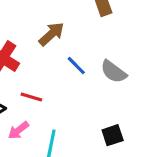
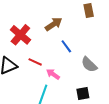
gray semicircle: (114, 72) -> (89, 65), moved
pink arrow: (18, 130) -> (53, 74), moved, turned 64

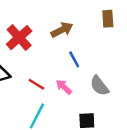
red line: (35, 62) -> (36, 84), moved
pink arrow: (53, 74) -> (64, 87), moved

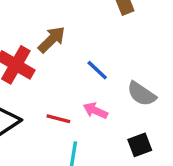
brown arrow: (62, 30) -> (52, 39), moved

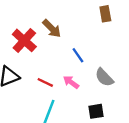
brown arrow: (52, 39) -> (52, 28), turned 78

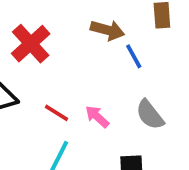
brown arrow: (52, 28) -> (107, 30), moved, turned -36
blue line: (78, 55) -> (134, 56), moved

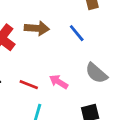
brown arrow: (107, 30) -> (37, 28), moved

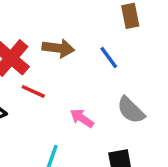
red line: (29, 85) -> (33, 91), moved

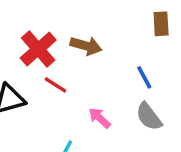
blue line: (109, 57) -> (144, 77), moved

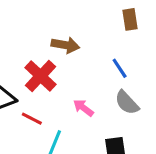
red cross: (38, 49) -> (40, 76), moved
red line: (55, 85) -> (32, 119), moved

